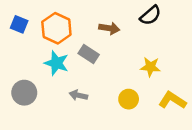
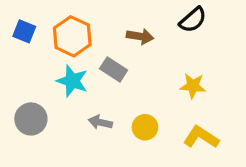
yellow circle: (129, 99) -> (145, 127), moved
yellow L-shape: (172, 100) -> (201, 137), moved

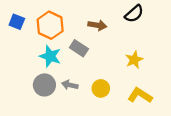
yellow star: (193, 86) -> (134, 60), turned -30
gray circle: (31, 119) -> (44, 85), moved

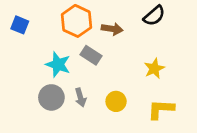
orange hexagon: (50, 25) -> (76, 21), moved
gray arrow: (70, 85) -> (80, 97), turned -119
yellow L-shape: (140, 95) -> (161, 109), turned -30

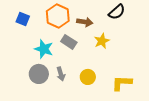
blue square: (20, 25) -> (23, 19), moved
yellow star: (154, 68) -> (102, 41), moved

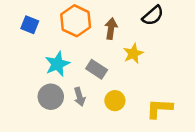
brown arrow: (85, 22) -> (111, 29), turned -91
gray rectangle: (69, 42) -> (97, 69), moved
cyan star: (44, 49) -> (57, 64), turned 30

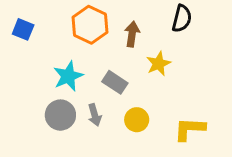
black semicircle: (153, 16) -> (182, 19), turned -35
blue square: (30, 25) -> (23, 29), moved

